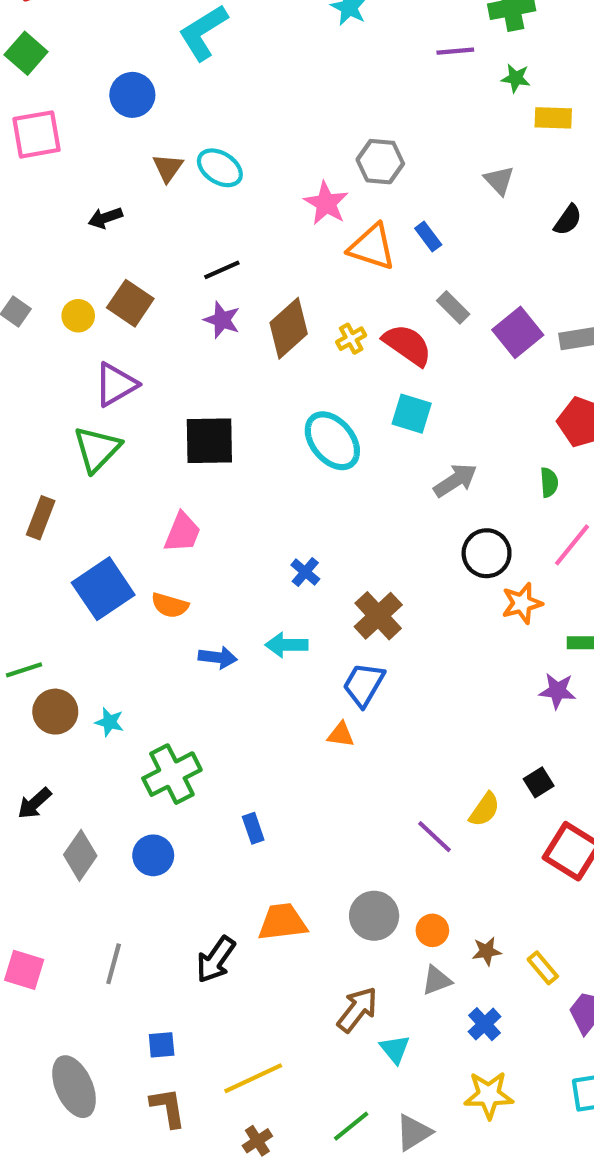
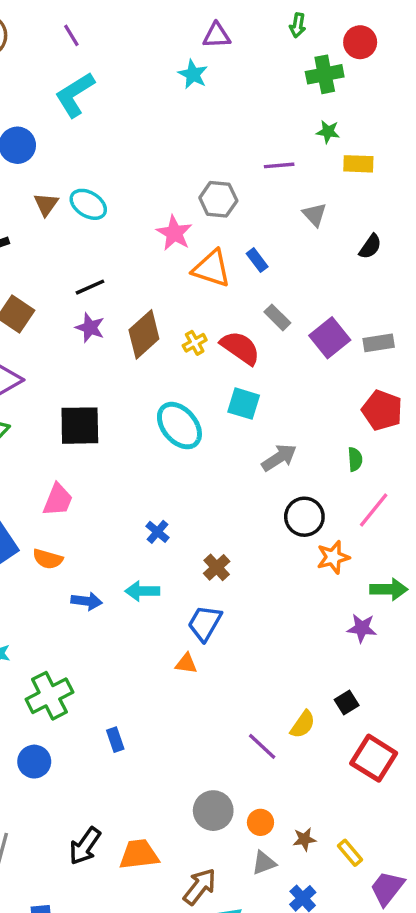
purple line: (455, 51) -> (279, 165), moved
brown cross: (378, 616) -> (217, 567), size x0.7
orange trapezoid: (282, 922) -> (139, 854), moved

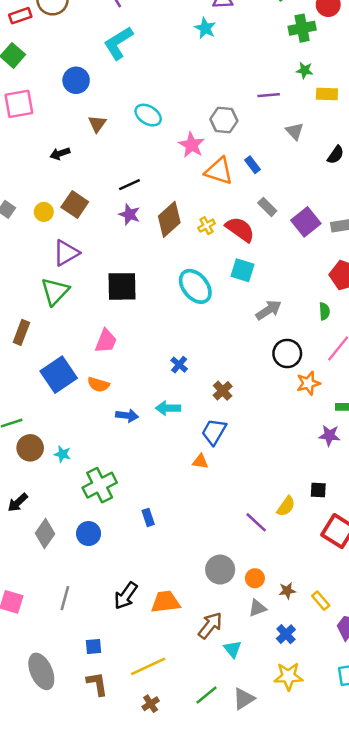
cyan ellipse: (88, 204) -> (148, 115), moved
black square: (347, 702) -> (318, 490), turned 35

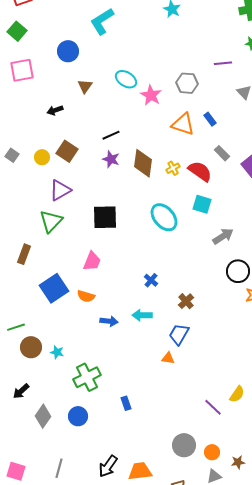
pink star: (192, 145) -> (151, 95), moved
brown diamond: (169, 219) -> (143, 163), turned -40

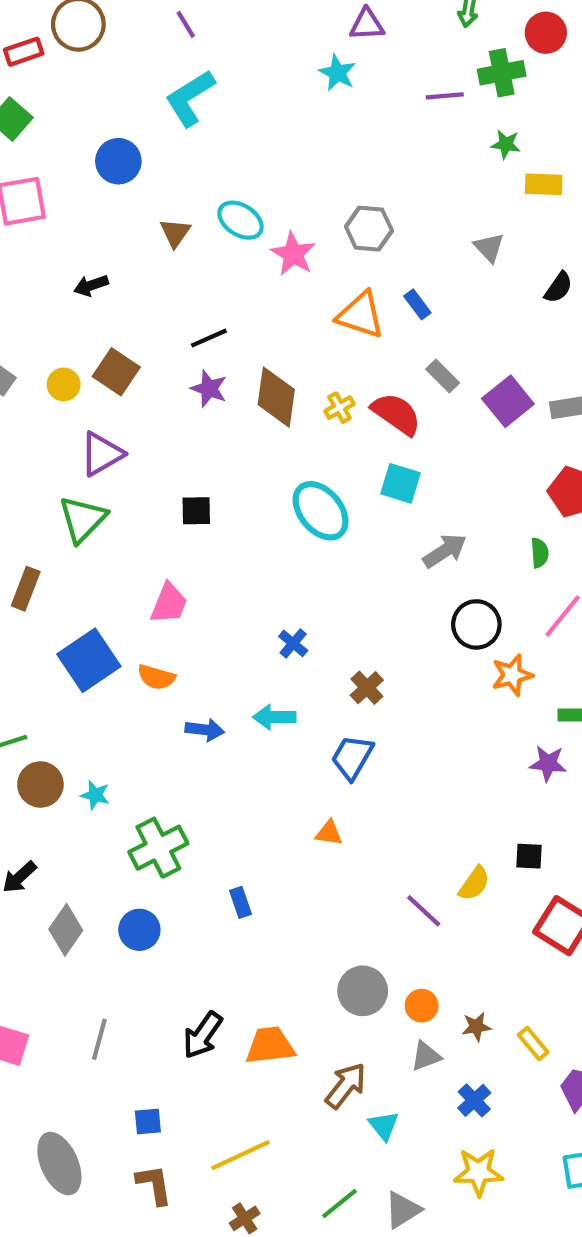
purple line: (223, 63) -> (445, 96), moved
brown triangle: (85, 86) -> (175, 233), moved
black square: (105, 217) -> (196, 511), size x0.6
orange triangle: (168, 358) -> (329, 833), moved

